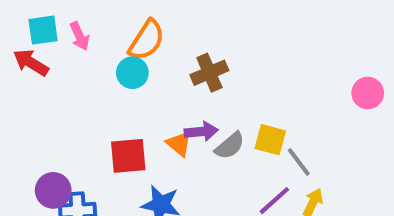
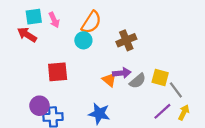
red square: (128, 156) -> (58, 72), moved

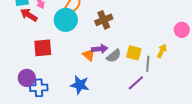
red arrow: (27, 35) -> (29, 15), moved
cyan circle: (83, 40) -> (66, 20), size x1.5
gray line: (176, 90) -> (148, 64), turned 42
yellow arrow: (184, 112) -> (162, 51), moved

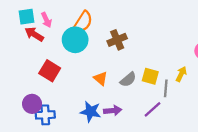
red square: (43, 48) -> (50, 71), turned 36
purple arrow: (100, 49) -> (113, 110), moved

